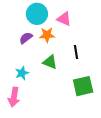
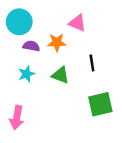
cyan circle: (37, 14) -> (19, 22), moved
purple semicircle: (26, 38) -> (31, 46), turned 48
cyan star: (22, 73) -> (26, 74), moved

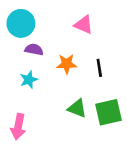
orange star: (57, 42) -> (67, 64), moved
green triangle: (60, 75) -> (77, 108), moved

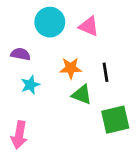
cyan circle: (21, 23) -> (50, 22), moved
purple semicircle: (34, 50) -> (21, 54), moved
green triangle: (77, 108) -> (82, 95), moved

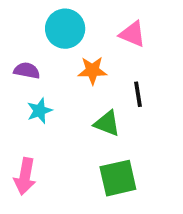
pink triangle: (89, 26) -> (133, 34), moved
orange star: (71, 68) -> (92, 71), moved
green square: (115, 120) -> (118, 178), moved

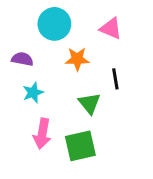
green triangle: (107, 123) -> (89, 103), turned 30
pink arrow: (25, 176) -> (42, 134), moved
green square: (118, 178) -> (80, 146), moved

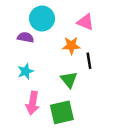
purple semicircle: (22, 59) -> (26, 37), moved
orange star: (77, 59) -> (71, 46), moved

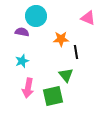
pink triangle: (85, 22) -> (88, 18), moved
green triangle: (69, 80) -> (66, 75), moved

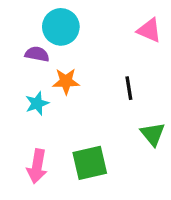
orange star: (61, 39) -> (66, 81), moved
green triangle: (66, 75) -> (153, 134), moved
pink arrow: (28, 88) -> (37, 166), moved

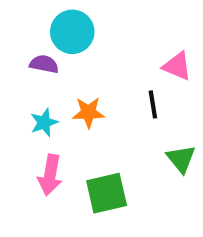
pink triangle: (149, 30) -> (177, 66), moved
orange star: (66, 81) -> (88, 112), moved
pink arrow: (37, 166) -> (50, 175), moved

